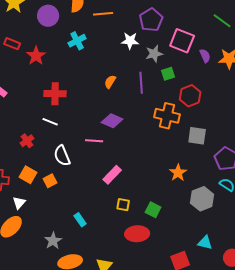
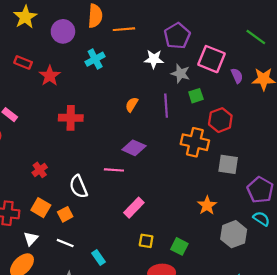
gray star: (154, 54) -> (180, 74), turned 30
white line: (50, 122) -> (65, 243), moved

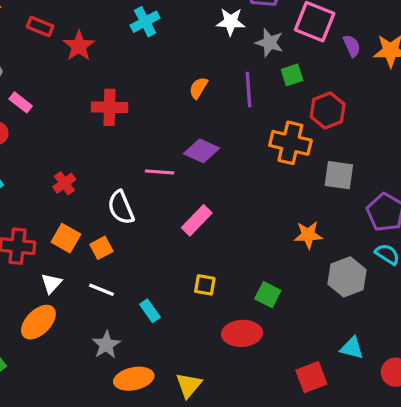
pink line: (114, 170) -> (160, 172), moved
orange star: (207, 205) -> (308, 235), turned 30
pink rectangle: (134, 208) -> (197, 220), moved
yellow square: (146, 241) -> (205, 285), moved

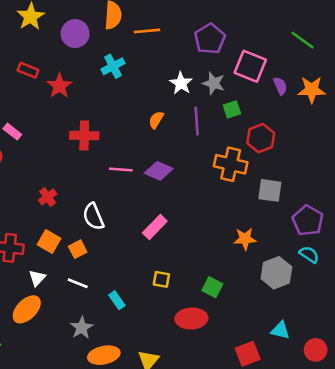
white star: (231, 22) -> (181, 83), moved, turned 30
pink line: (160, 172) -> (121, 169), moved

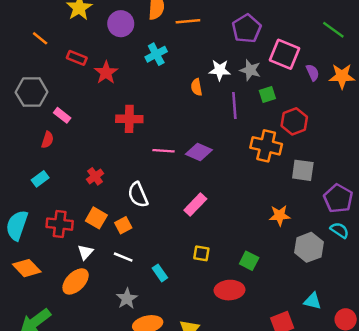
white star: (181, 83) -> (220, 70), turned -30
orange semicircle: (156, 120) -> (197, 87), moved, turned -42

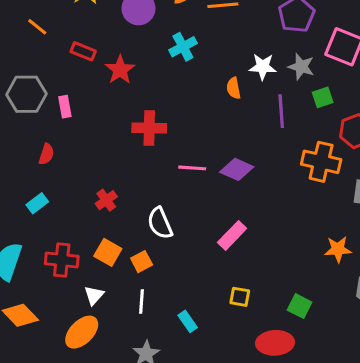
pink rectangle: (62, 115) -> (65, 107), moved, turned 42
white line: (123, 257) -> (142, 301), turned 72

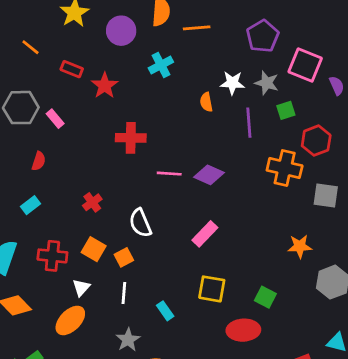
pink rectangle: (65, 107) -> (55, 119), turned -30
yellow square: (240, 297) -> (212, 289), size x1.5

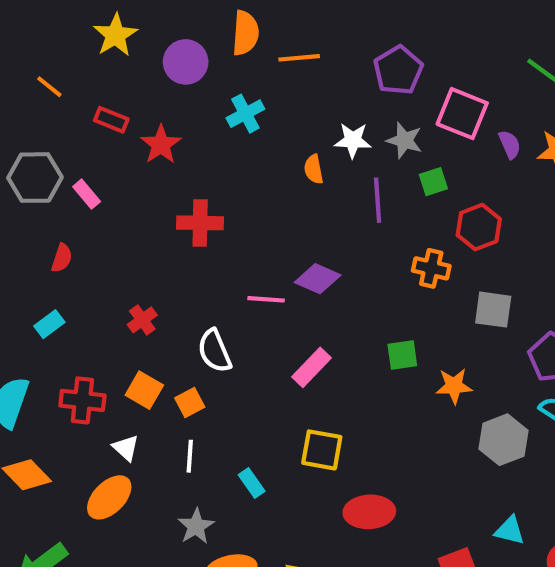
orange cross: (285, 168) -> (431, 268), size x0.7
pink line: (169, 174) -> (266, 299), moved
white triangle: (81, 288) -> (126, 448), turned -30
green square: (265, 297) -> (402, 355), moved, turned -35

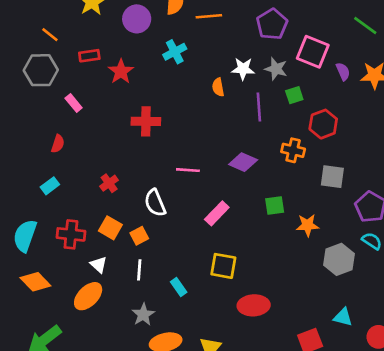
red rectangle: (111, 120) -> (89, 56), turned -30
gray hexagon: (35, 178) -> (41, 70), moved
purple diamond: (318, 279) -> (243, 162), moved

